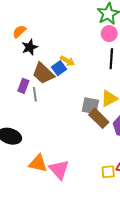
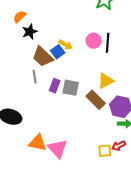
pink circle: (109, 34) -> (94, 41), moved
purple rectangle: (23, 86) -> (55, 86), moved
gray square: (90, 106) -> (71, 88), moved

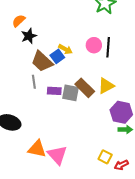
purple rectangle: (55, 86) -> (54, 91), turned 72
brown rectangle: (96, 100) -> (85, 88), moved
red arrow: (119, 146) -> (121, 165), moved
yellow square: (105, 151) -> (105, 157), turned 32

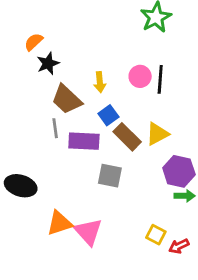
yellow arrow: (65, 49) -> (100, 82), turned 56
blue square: (57, 56) -> (108, 115), moved
purple rectangle: (54, 91) -> (84, 141), size x1.5
gray square: (70, 93) -> (110, 176), moved
orange triangle: (37, 149) -> (59, 223), turned -30

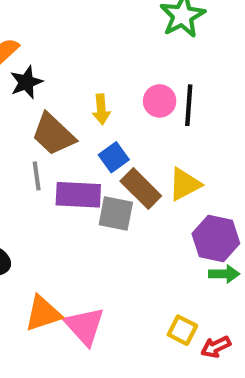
gray square: (110, 176) -> (116, 213), moved

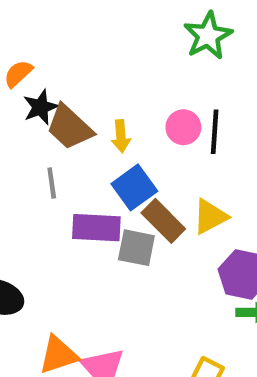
brown trapezoid: (53, 134) -> (70, 127), moved
blue square: (114, 157) -> (134, 187), size x1.4
gray line: (37, 176) -> (52, 183), moved

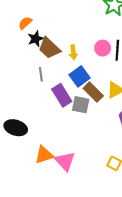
purple rectangle: (96, 228) -> (62, 95), turned 55

